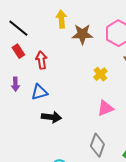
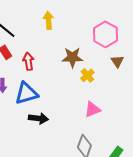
brown star: (82, 34) -> (72, 57), moved
blue triangle: (39, 92) -> (26, 93), size x1.4

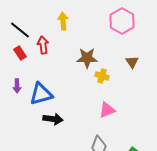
pink hexagon: (105, 34) -> (122, 21), moved
red arrow: (28, 61) -> (43, 45), moved
yellow cross: (87, 75) -> (102, 76), turned -32

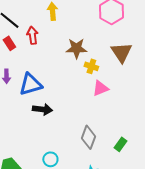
brown triangle: (132, 62) -> (121, 52), size x1.6
pink triangle: (107, 110) -> (100, 88), moved

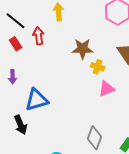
blue triangle: (30, 84) -> (37, 100), moved
black arrow: (42, 109) -> (21, 125), moved, turned 60

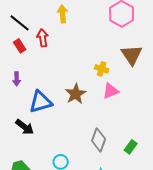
brown star: (83, 49) -> (76, 94), moved, turned -30
black arrow: (21, 125) -> (25, 127), turned -30

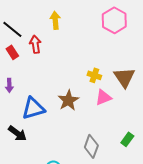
brown triangle: (132, 55) -> (124, 77), moved
green rectangle: (131, 147) -> (127, 139), moved

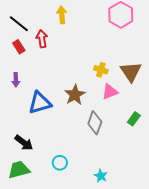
black arrow: (17, 133) -> (24, 143), moved
green rectangle: (127, 139) -> (134, 119), moved
gray diamond: (91, 146) -> (95, 123), moved

